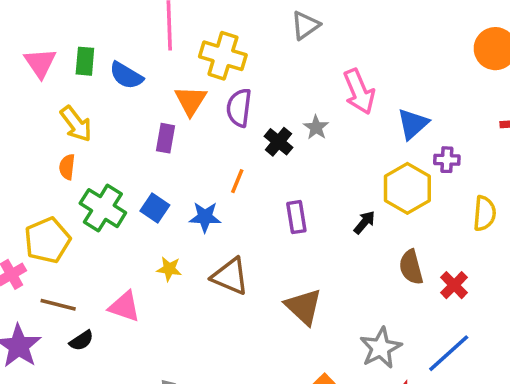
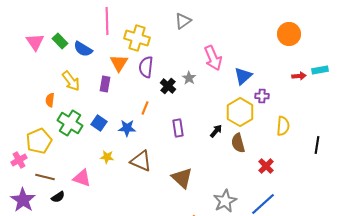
green rectangle: (85, 61) -> (60, 41), turned -49
yellow arrow: (76, 124) -> (71, 81), moved
brown semicircle: (411, 267) -> (238, 143), moved

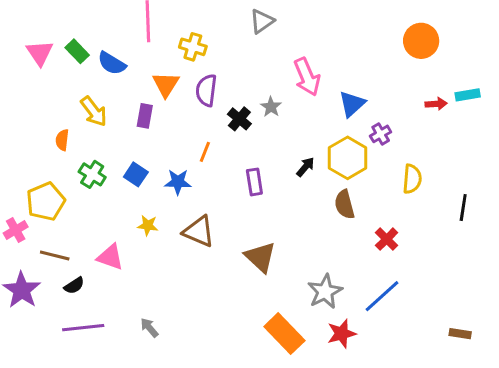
yellow cross: (137, 38) -> (193, 47), size x0.7
purple cross: (262, 96) -> (381, 134), turned -32
green cross: (70, 123) -> (92, 174), size x0.7
black arrow: (216, 131) -> (305, 167), moved

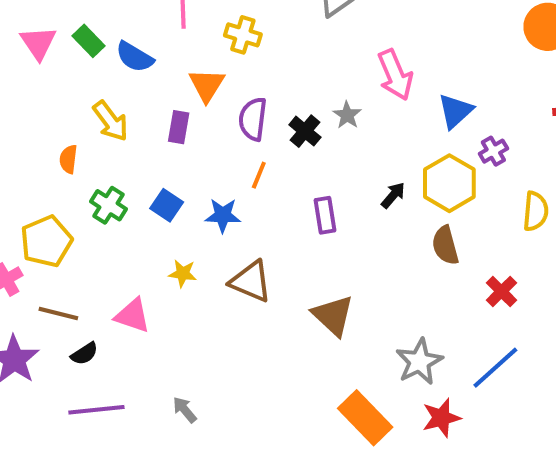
purple semicircle: (206, 90) -> (253, 119), moved

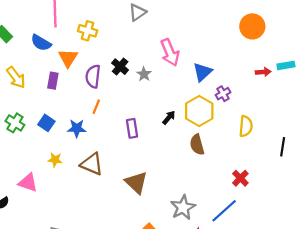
blue semicircle: (135, 57) -> (41, 43), moved
black cross: (305, 131) -> (120, 67), moved
red cross: (501, 291) -> (240, 178), moved

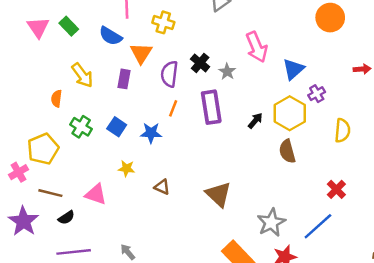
orange circle: (252, 26) -> (330, 18), moved
purple rectangle: (132, 128) -> (211, 107), moved, size x1.5
brown triangle: (92, 164) -> (162, 187), moved, size x0.6

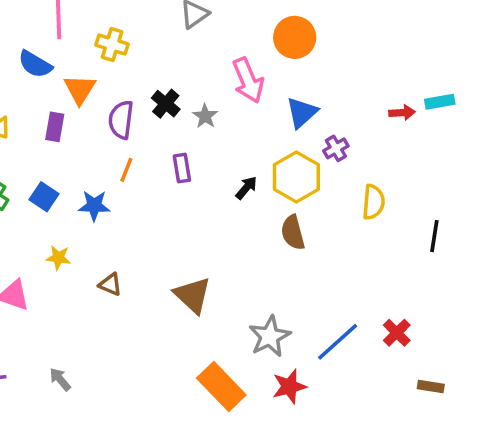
orange circle: (330, 18) -> (295, 37), moved
purple rectangle: (211, 107) -> (182, 168), size x0.6
red cross: (336, 189) -> (397, 333), moved

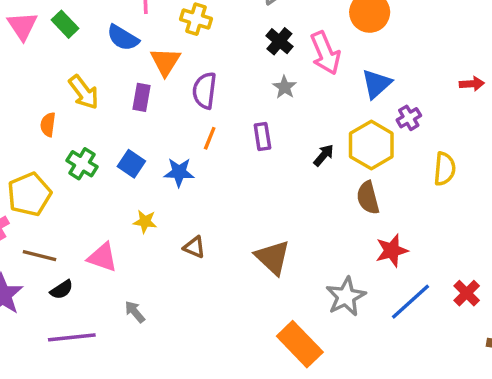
black cross: (166, 104) -> (279, 41), moved
gray arrow: (60, 379) -> (135, 312), moved
red star: (289, 386) -> (392, 251), moved

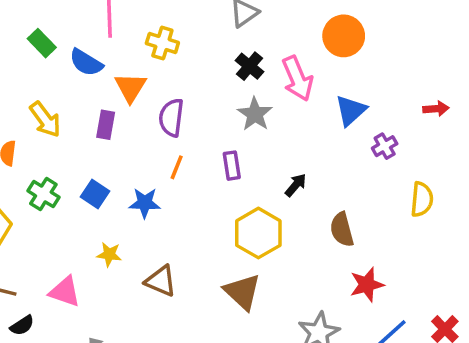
green rectangle: (65, 24) -> (42, 43), moved
red arrow: (472, 84) -> (436, 109), moved
gray star: (285, 87) -> (255, 114), size x1.4
yellow hexagon: (371, 145) -> (258, 233), moved
brown triangle: (194, 247) -> (161, 281), size x1.4

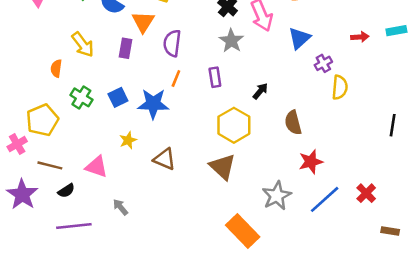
blue square: (95, 194) -> (118, 97), turned 30
yellow semicircle: (422, 199) -> (340, 87), moved
blue star: (145, 203) -> (153, 104), size x1.4
yellow star: (109, 254) -> (128, 140), turned -30

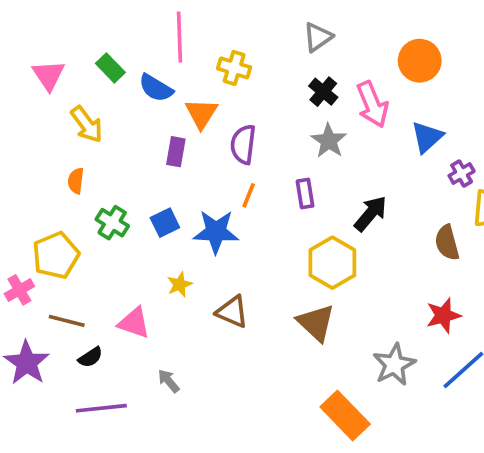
yellow arrow: (83, 45) -> (87, 124), moved
black arrow: (260, 91) -> (371, 214), size x1.5
brown semicircle: (293, 123) -> (447, 243), moved

